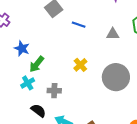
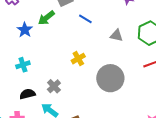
green arrow: (37, 64) -> (46, 18), moved
gray cross: (54, 91) -> (54, 86), moved, turned 32
black semicircle: (38, 111) -> (27, 94), turned -63

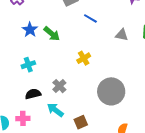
green arrow: (46, 18) -> (52, 34), moved, turned -102
gray circle: (110, 78) -> (111, 91), moved

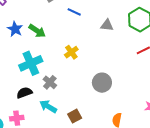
cyan cross: (28, 65) -> (31, 63), moved, size x1.6
gray circle: (111, 91) -> (102, 83), size x0.7

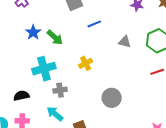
blue line: (74, 12) -> (94, 24), turned -56
gray cross: (50, 82) -> (60, 90), turned 32
black semicircle: (24, 93) -> (21, 96), moved

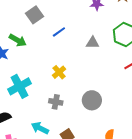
green arrow: (55, 37) -> (18, 40), moved
gray cross: (60, 90) -> (56, 102), moved, turned 32

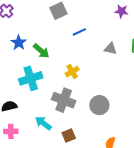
green arrow: (18, 40) -> (41, 51), moved
gray cross: (56, 102) -> (64, 100), size x1.6

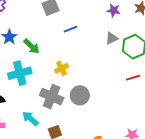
gray triangle: (110, 49) -> (112, 38), moved, turned -40
gray circle: (99, 105) -> (80, 95), moved

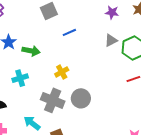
green arrow: (32, 46) -> (31, 51), turned -30
cyan cross: (20, 73) -> (20, 78), size x0.7

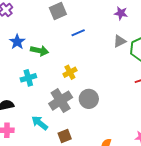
gray cross: (53, 100) -> (61, 101), turned 35

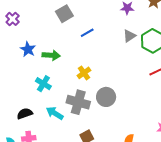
cyan cross: (28, 78) -> (43, 84), turned -35
gray cross: (61, 101) -> (78, 102), turned -35
cyan arrow: (40, 123) -> (55, 113), moved

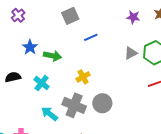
gray triangle: (129, 36) -> (131, 53), moved
black semicircle: (25, 114) -> (13, 77), moved

